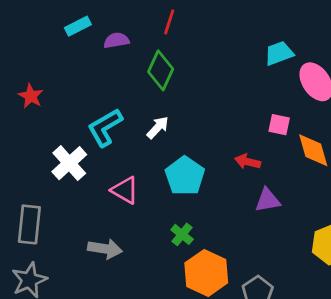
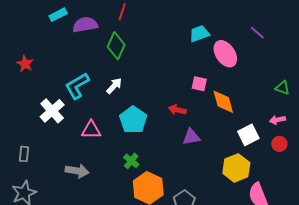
purple semicircle: (116, 40) -> (85, 25), size x1.4
pink triangle: (125, 190) -> (91, 130), turned -30
gray rectangle: (29, 224) -> (24, 154), size x0.6

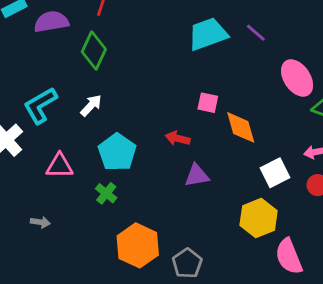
purple line: (257, 33) -> (256, 33), moved
cyan trapezoid: (199, 34) -> (208, 34), size x1.4
pink ellipse: (225, 54) -> (297, 78), moved
green cross: (131, 161) -> (106, 193), moved
gray arrow: (77, 171) -> (40, 222), size x0.6

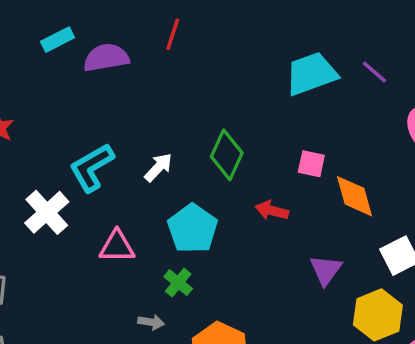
green diamond: (94, 51) -> (227, 155), moved
purple triangle: (197, 175) -> (326, 270), moved, turned -44
gray arrow: (40, 222) -> (151, 322), moved

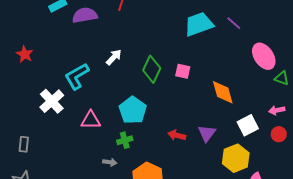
pink square: (311, 164) -> (183, 71), moved
white arrow: (158, 167) -> (114, 57), moved
red arrow: (272, 211) -> (177, 135), moved
green cross: (178, 283) -> (125, 140), turned 35

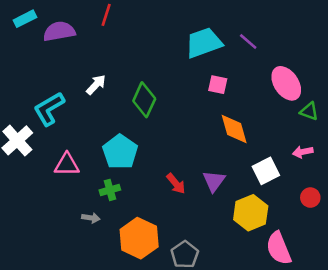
pink square: (183, 71) -> (218, 85), moved
red circle: (279, 134) -> (310, 198), moved
red arrow: (177, 135) -> (176, 184), turned -144

